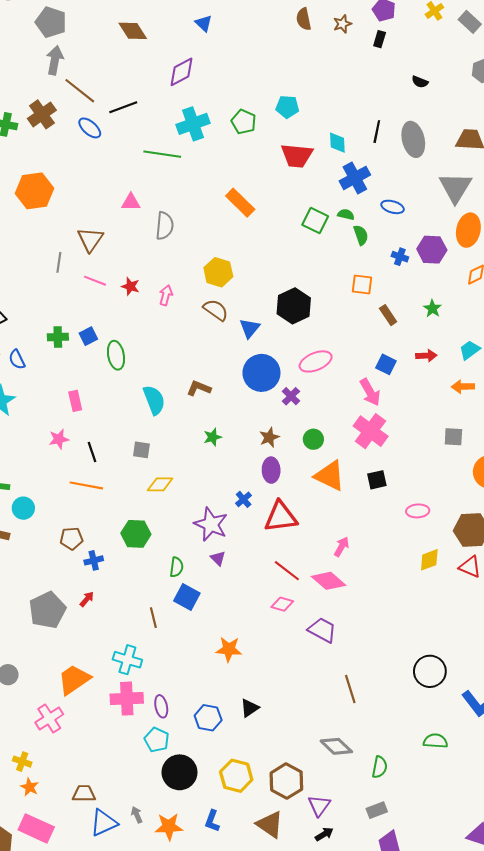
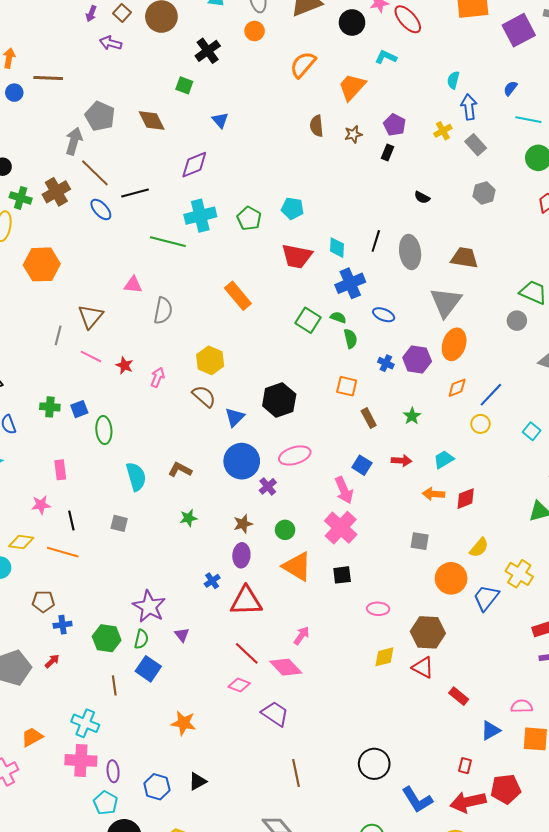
gray pentagon: (51, 22) -> (100, 116), moved
yellow diamond: (160, 484) -> (21, 542), moved
purple star: (211, 524) -> (149, 606), moved
green hexagon: (136, 534) -> (107, 638), moved
orange trapezoid: (74, 680) -> (32, 737), size x0.7

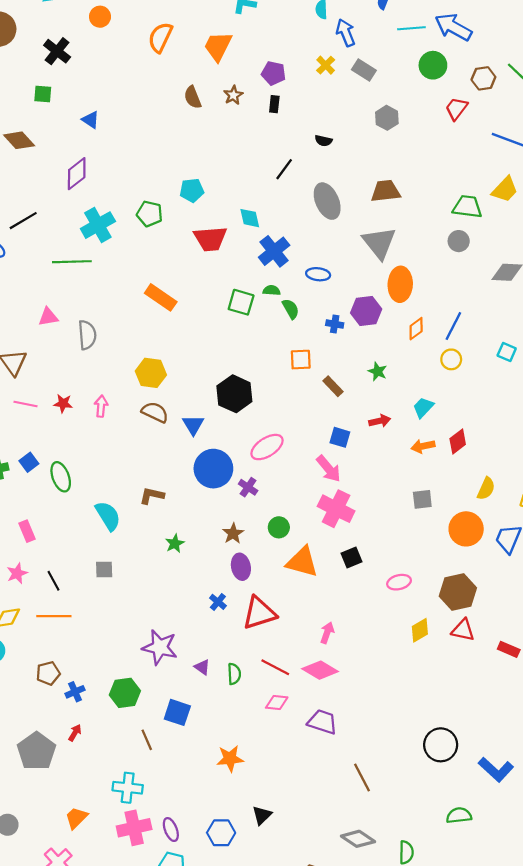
black line: (376, 241) -> (284, 169), moved, turned 35
green semicircle: (141, 639) -> (234, 674), moved

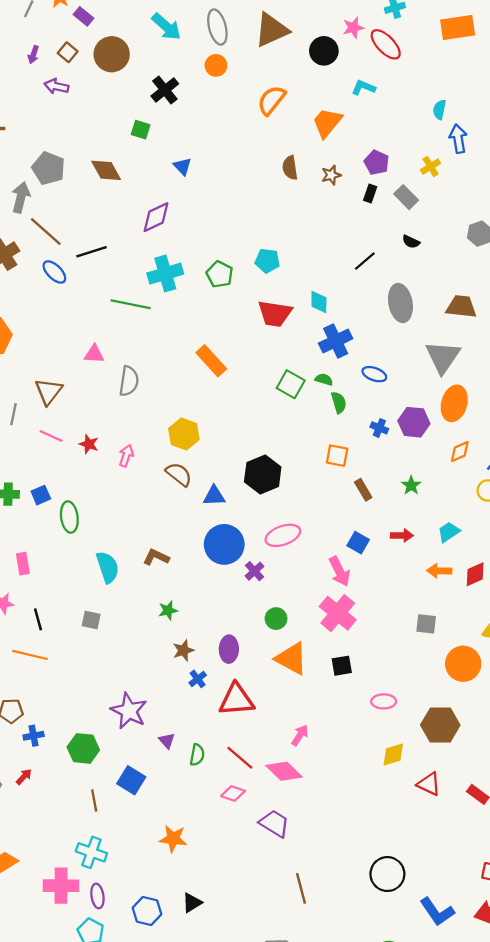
gray rectangle: (364, 70) -> (406, 197), moved
blue triangle: (193, 425) -> (214, 496), turned 45
brown star: (233, 533) -> (183, 650), moved
red triangle: (463, 630) -> (429, 784), moved
cyan cross: (128, 788) -> (91, 852), moved

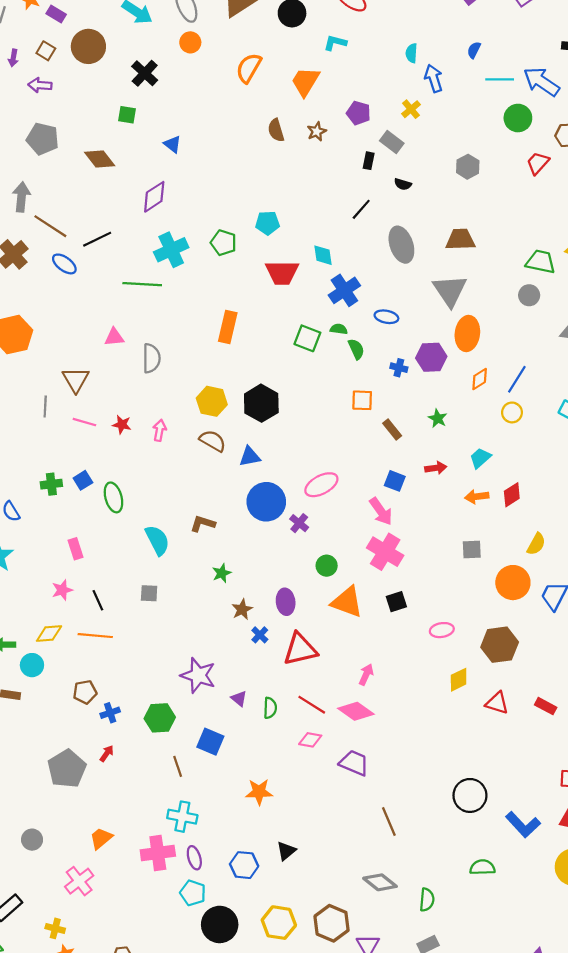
gray pentagon: (49, 168) -> (43, 139), moved
black rectangle: (370, 194) -> (369, 161), moved
orange rectangle: (211, 361) -> (228, 327), turned 64
black hexagon: (263, 474) -> (261, 403), moved

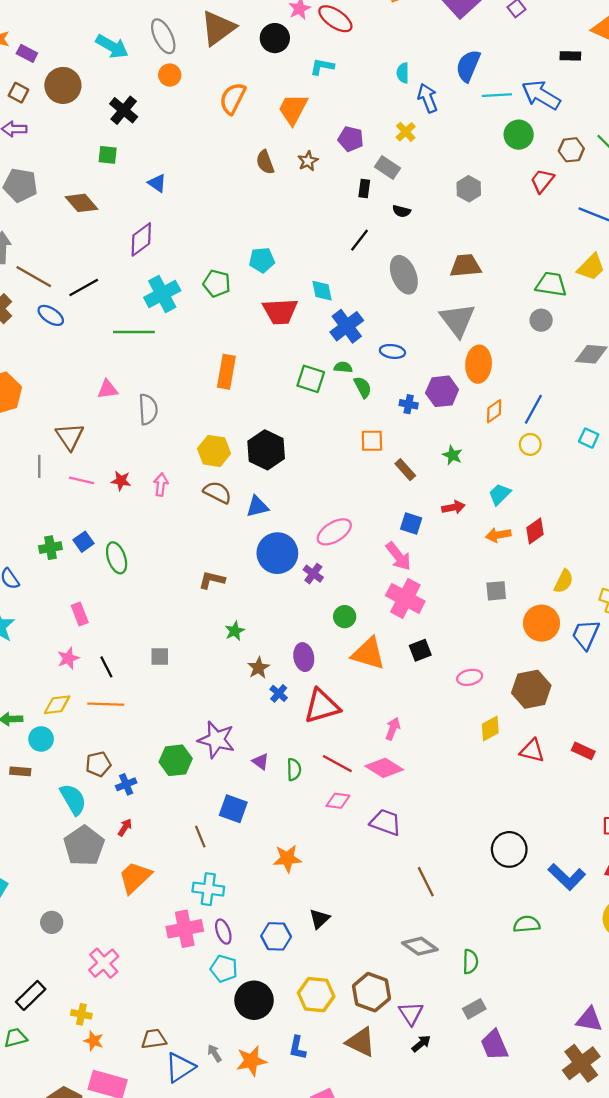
blue semicircle: (474, 50) -> (468, 66), size x1.8
cyan semicircle: (157, 540) -> (73, 799), moved
green hexagon: (160, 718) -> (176, 760), moved
orange trapezoid: (101, 838) -> (135, 877), moved, size x1.4

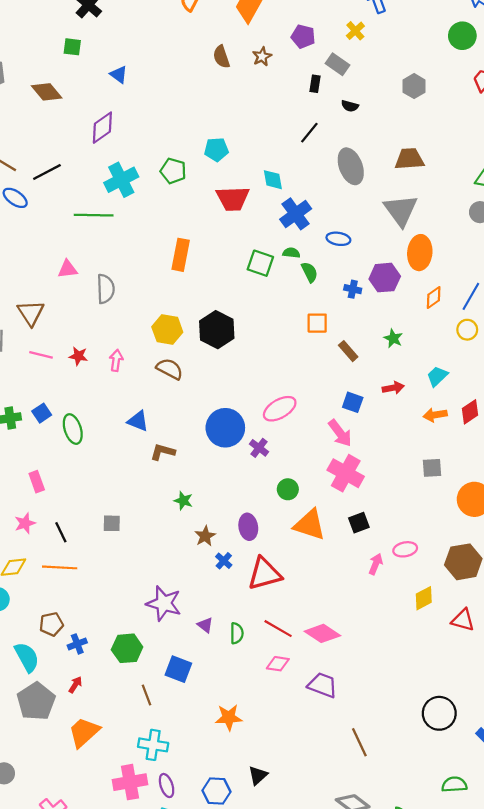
blue triangle: (257, 507) -> (138, 421), moved, turned 35
green star: (235, 631) -> (183, 501), turned -30
pink arrow: (393, 729) -> (376, 564), moved
green hexagon: (176, 760) -> (127, 648), moved

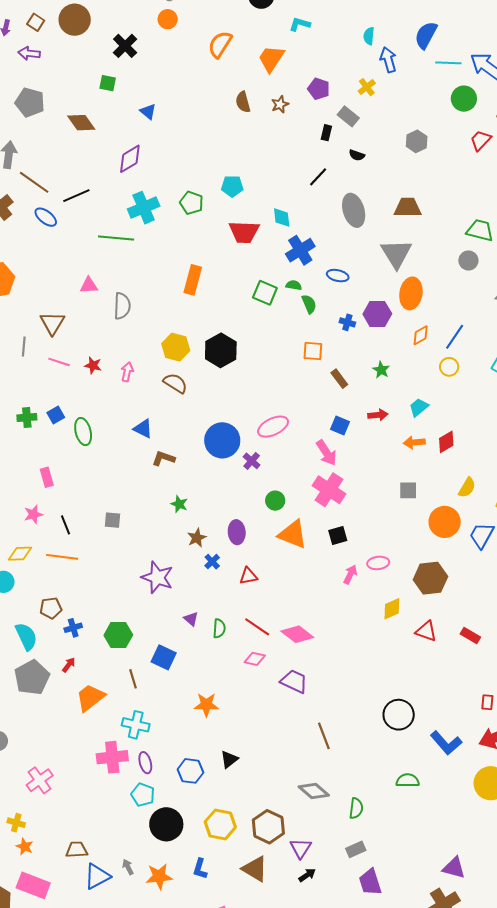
red triangle: (264, 574) -> (248, 576), size x0.6
purple star: (164, 603) -> (157, 577), moved
orange trapezoid: (84, 732) -> (90, 697), moved

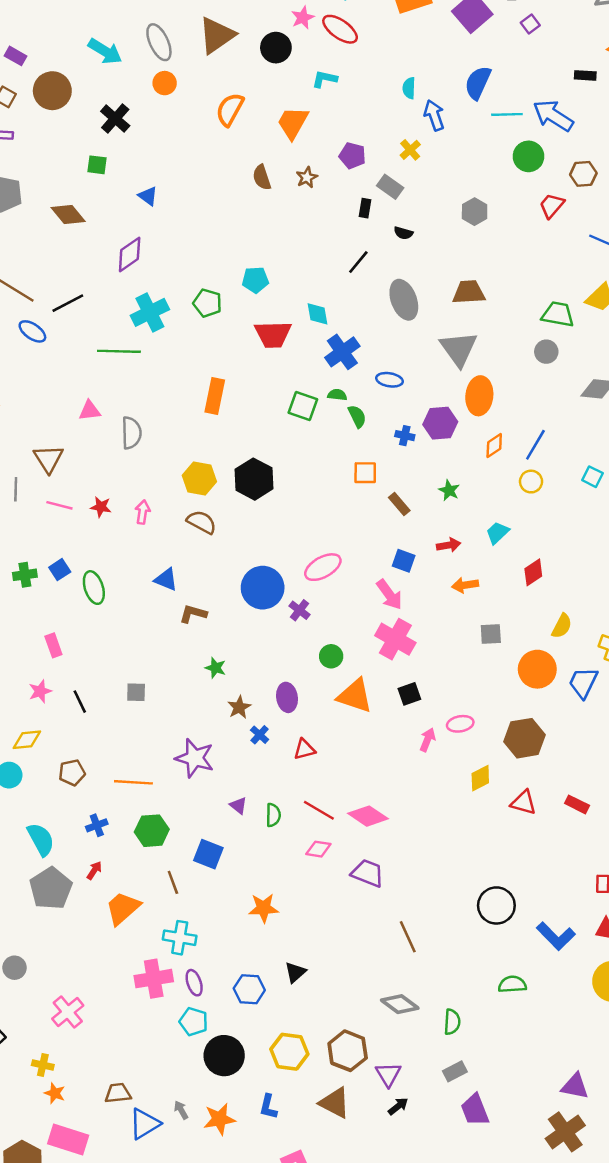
orange arrow: (414, 442) -> (465, 585), moved
orange line: (62, 557) -> (133, 782), moved
brown pentagon: (51, 608) -> (72, 773), moved

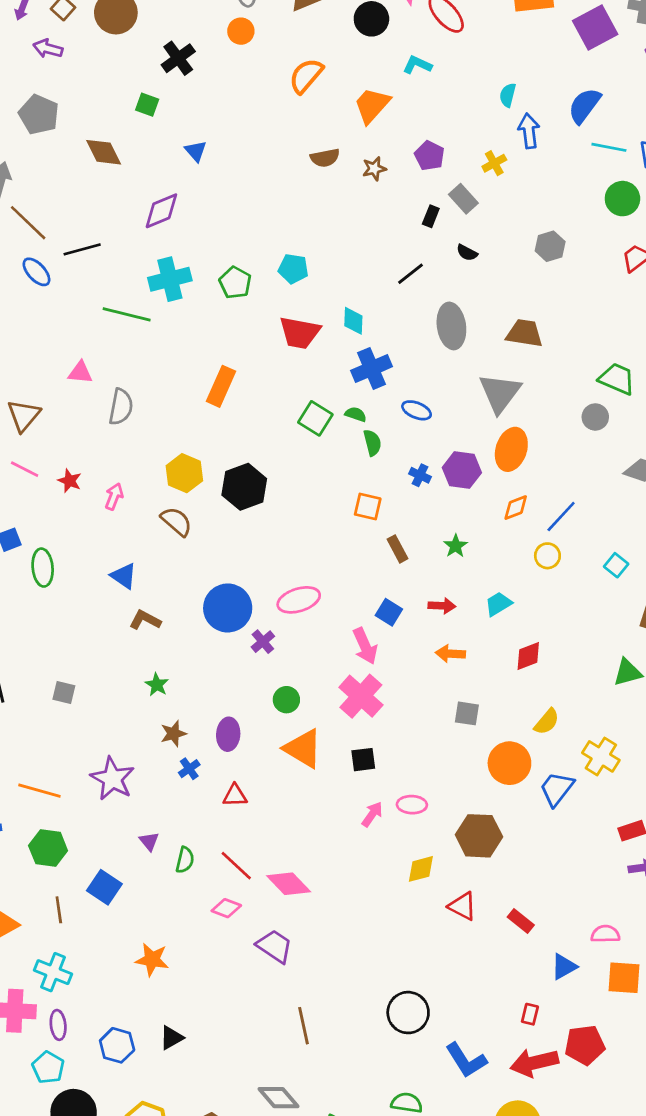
brown semicircle: (262, 177) -> (325, 158), turned -95

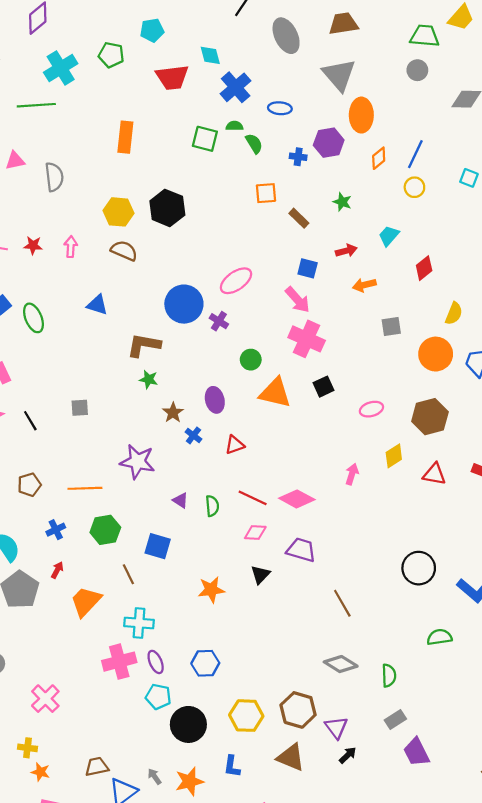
brown L-shape: (145, 620) -> (144, 345), moved, size x1.4
pink arrow: (372, 814) -> (352, 474), moved
black triangle: (172, 1038) -> (260, 575), moved

